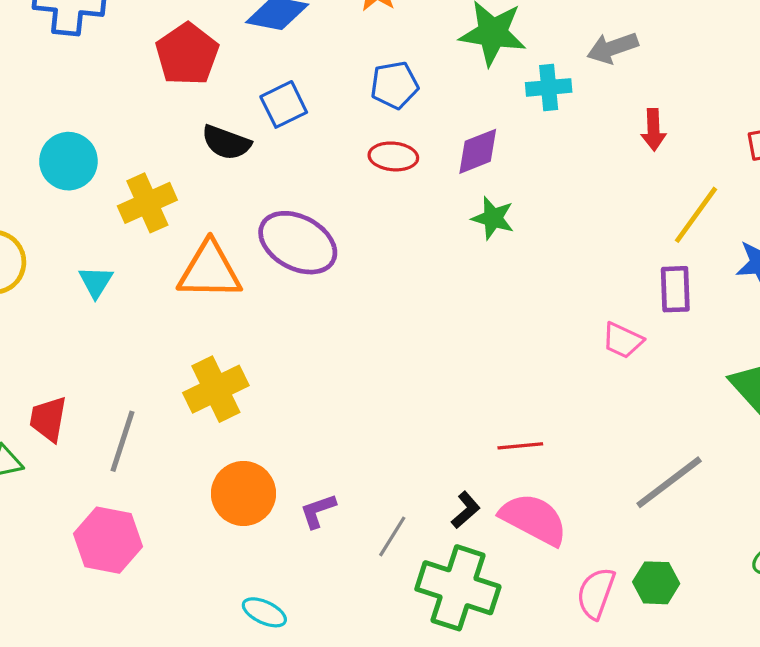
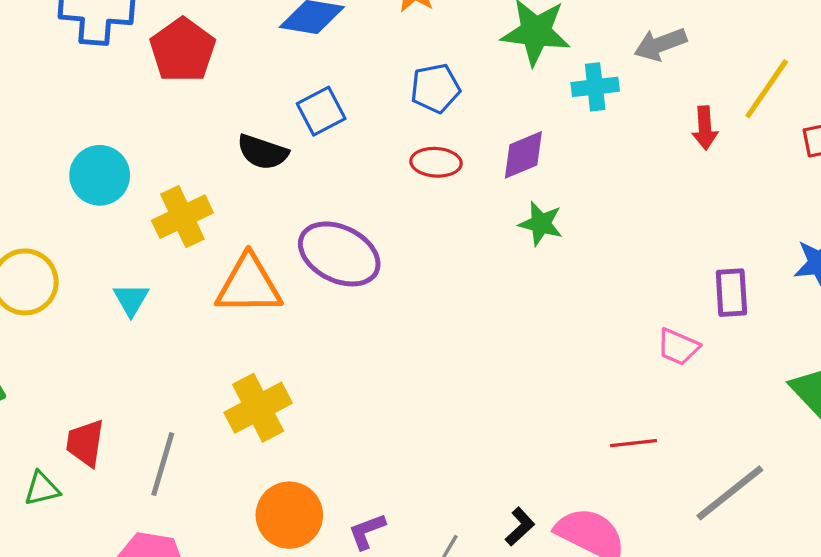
red pentagon: (187, 54) -> (183, 50), moved
yellow line: (696, 215) -> (767, 89), moved
red line: (520, 446) -> (634, 443), moved

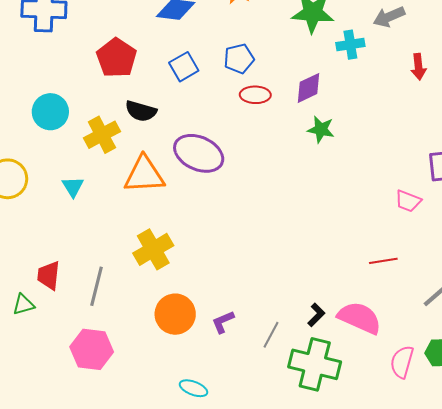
red pentagon: (183, 50) -> (116, 58), moved
blue pentagon: (435, 88) -> (239, 59), moved
black semicircle: (263, 152) -> (141, 111), moved

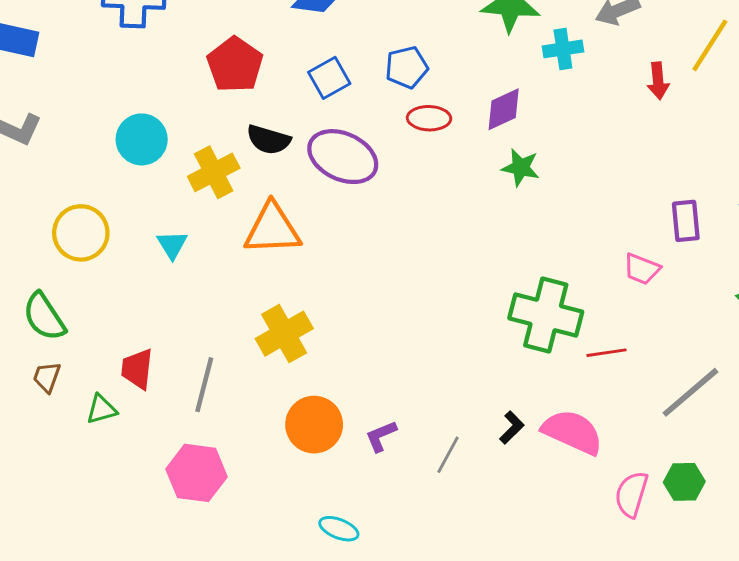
purple ellipse: (199, 153) -> (343, 157), moved
green cross: (315, 364) -> (546, 315), moved

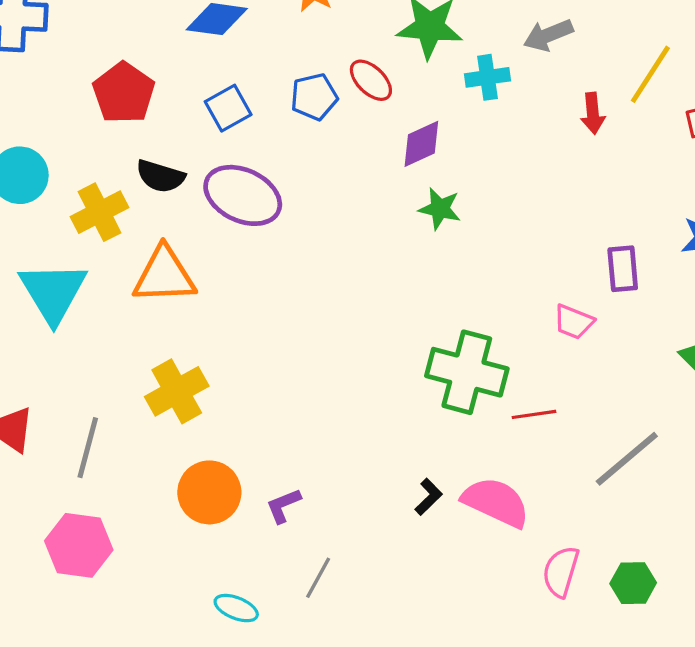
red ellipse: (429, 118) -> (371, 80), moved, turned 42
cyan triangle: (172, 245) -> (53, 292), size x2.0
gray line: (448, 455) -> (318, 578), moved
green hexagon: (684, 482) -> (633, 583), moved

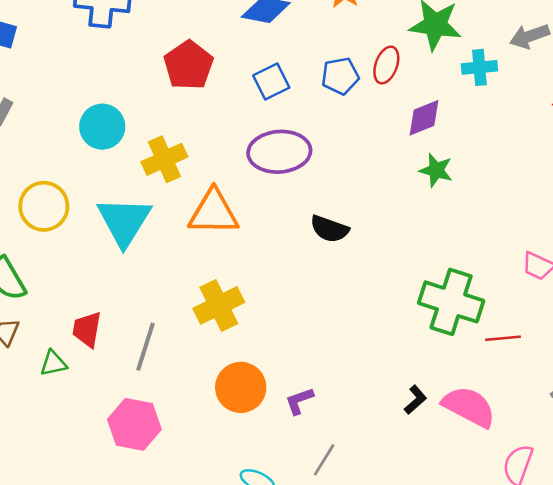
red ellipse: (371, 80) -> (386, 65), turned 63
black semicircle: (160, 176) -> (329, 229), moved
purple ellipse: (243, 195) -> (279, 152), turned -32

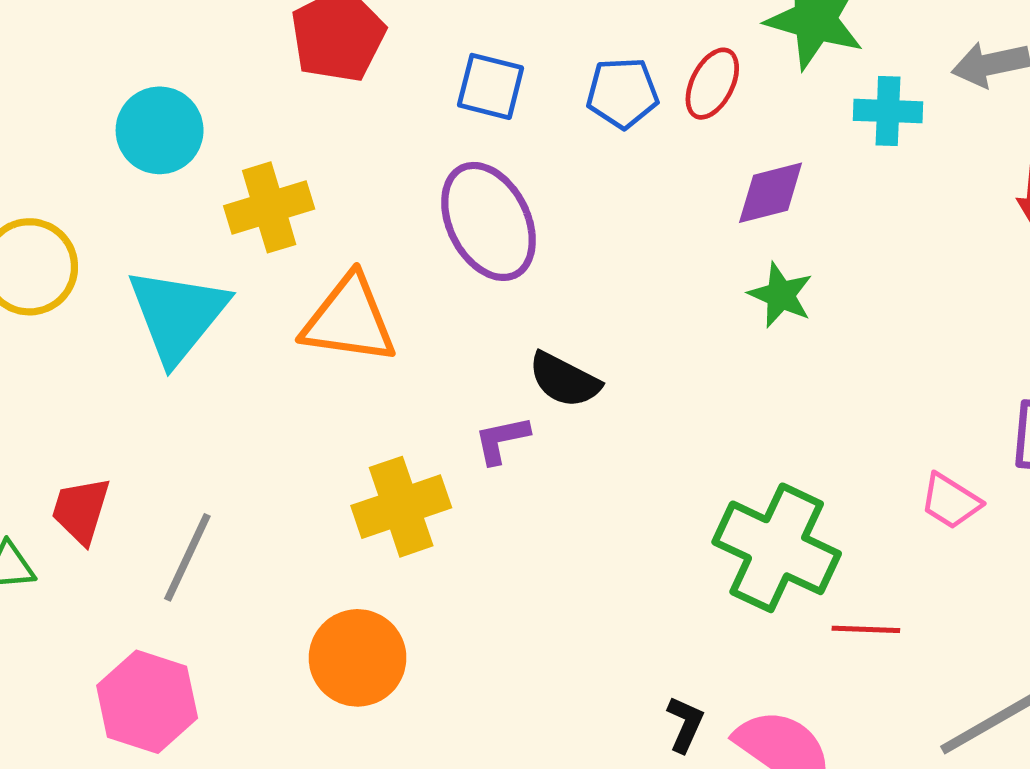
blue square: (271, 81) -> (491, 86), turned 33
purple ellipse: (279, 152) -> (489, 221), turned 60
yellow cross: (219, 305) -> (401, 507), moved
black L-shape: (415, 400) -> (685, 724), turned -32
purple L-shape: (299, 401) -> (502, 440), moved

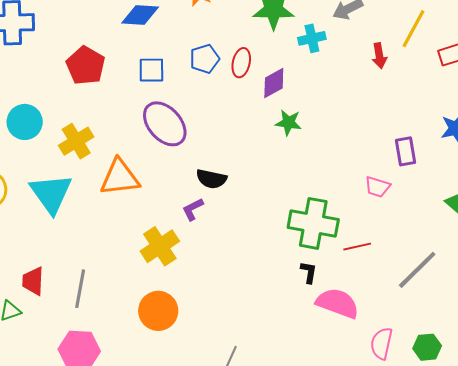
red ellipse: (712, 84) -> (241, 63), moved
black L-shape: (685, 724) -> (309, 272), moved

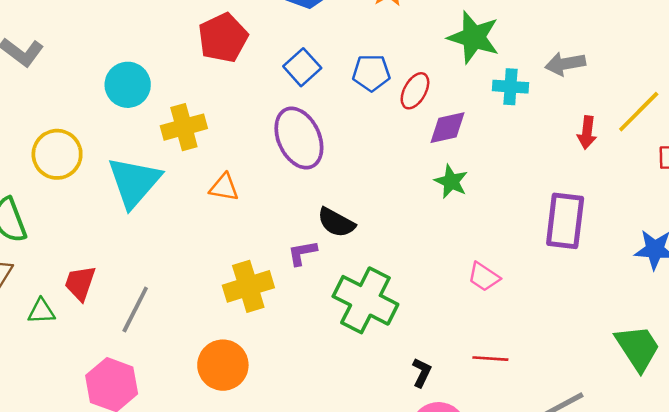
blue square: (151, 70) -> (302, 67), turned 32
purple rectangle: (406, 151) -> (565, 221), moved, size x1.5
orange triangle: (120, 177) -> (224, 187), size x0.6
pink trapezoid: (377, 187) -> (484, 277), moved
green cross: (313, 223) -> (365, 300), moved

